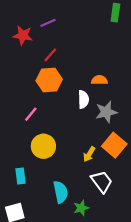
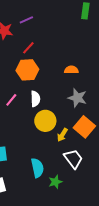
white semicircle: (83, 99) -> (35, 99), moved
gray star: (106, 112) -> (77, 98), turned 30
yellow circle: (43, 146) -> (45, 121), moved

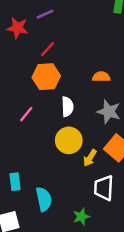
white semicircle: (35, 99) -> (68, 107), moved
white trapezoid: (73, 159) -> (104, 188), turned -140
cyan semicircle: (37, 168) -> (44, 199), moved

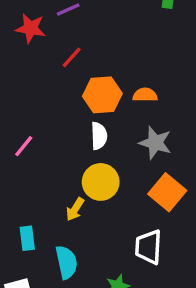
orange hexagon: (46, 77) -> (102, 95), moved
pink line: (26, 114) -> (24, 146), moved
yellow arrow: (90, 158) -> (75, 209), moved

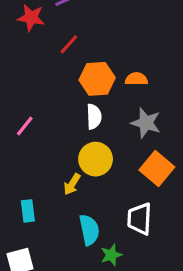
cyan semicircle: (66, 262) -> (89, 230), moved

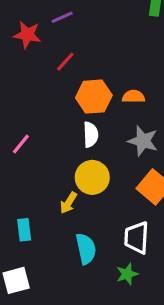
green star: (111, 255) -> (127, 274), moved

